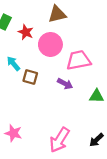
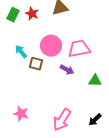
red star: (26, 32) -> (32, 14), moved
pink circle: (50, 44) -> (51, 46), moved

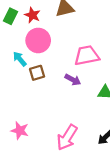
pink circle: (51, 46) -> (38, 40), moved
brown square: (36, 64) -> (37, 73), turned -32

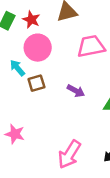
pink trapezoid: (87, 55) -> (91, 46), moved
pink star: (20, 131) -> (15, 134), moved

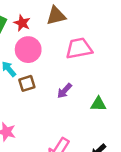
purple arrow: (76, 91) -> (64, 91), turned 105

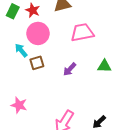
green triangle: (98, 104) -> (104, 66), moved

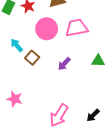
pink circle: (38, 33) -> (47, 29), moved
brown square: (37, 63) -> (32, 58), turned -32

